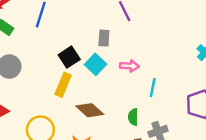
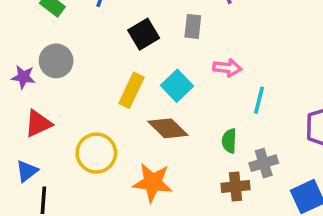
black square: (69, 57) -> (144, 34), moved
cyan square: (96, 64) -> (177, 86), moved

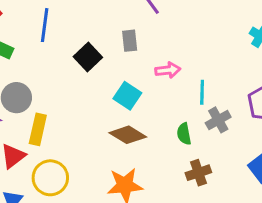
yellow rectangle: (131, 90) -> (38, 129), moved
yellow circle: (96, 153) -> (50, 178), moved
gray cross: (264, 163) -> (218, 120), moved

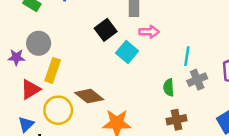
black square: (88, 57) -> (106, 30), moved
pink arrow: (168, 70) -> (149, 32), moved
brown diamond: (128, 135) -> (89, 96), moved

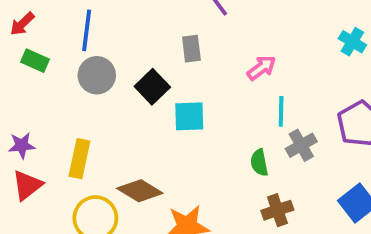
pink arrow: (149, 32) -> (262, 68), moved, turned -30
gray circle: (39, 43) -> (97, 75), moved
cyan square: (127, 52) -> (189, 116), turned -35
red triangle: (31, 89) -> (27, 185), moved

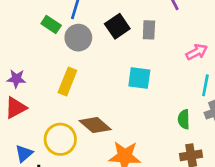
green rectangle: (35, 61) -> (51, 24), moved
black square: (152, 87) -> (117, 26), moved
yellow rectangle: (79, 159) -> (67, 81), moved

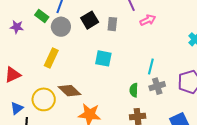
pink arrow: (197, 52) -> (148, 20), moved
purple star: (16, 79) -> (17, 27), moved

